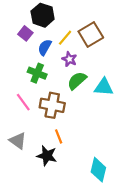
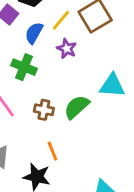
green semicircle: (77, 81) -> (77, 107), moved
brown cross: (52, 105) -> (44, 110), size x0.6

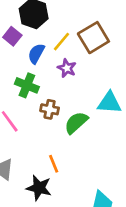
brown cross: (44, 110) -> (50, 109), moved

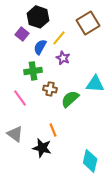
brown square: (93, 38) -> (88, 23), moved
green cross: (27, 85) -> (33, 71), turned -30

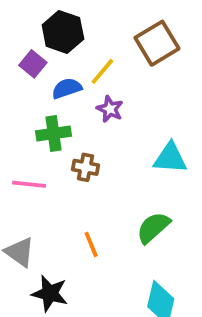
blue semicircle: (40, 47) -> (67, 88), turned 42
pink line: (20, 98) -> (29, 184), turned -48
green semicircle: (70, 99) -> (153, 228), moved
black star: (42, 148) -> (50, 293), moved

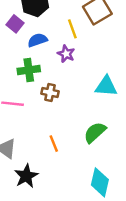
yellow line: (102, 71) -> (72, 29), moved, turned -60
black star: (50, 293) -> (26, 176), turned 30

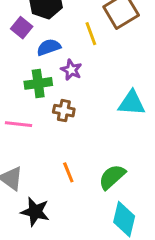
purple star: (66, 54) -> (71, 70), moved
green semicircle: (95, 132) -> (112, 177), moved
black star: (26, 176) -> (35, 212), turned -30

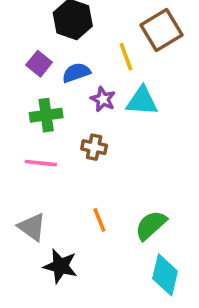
purple square: (22, 28) -> (39, 64), moved
green cross: (38, 83) -> (46, 115), moved
cyan triangle: (132, 103) -> (142, 101), moved

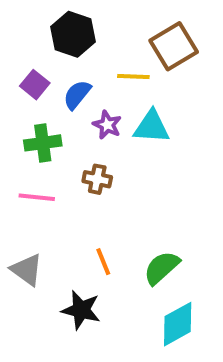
yellow line: (126, 57) -> (133, 76), turned -68
blue semicircle: (76, 73) -> (77, 95), turned -32
black star: (60, 266) -> (81, 310), moved
cyan diamond: (165, 275) -> (178, 324), turned 48

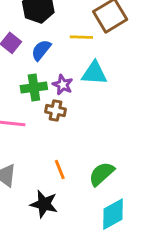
purple star: (107, 125) -> (63, 85), moved
green cross: (43, 143) -> (34, 87), moved

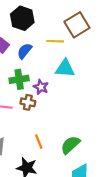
purple star: (63, 85) -> (41, 87), moved
brown cross: (55, 111) -> (28, 102), moved

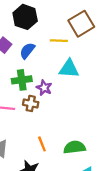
green semicircle: (70, 145) -> (75, 147), turned 35

